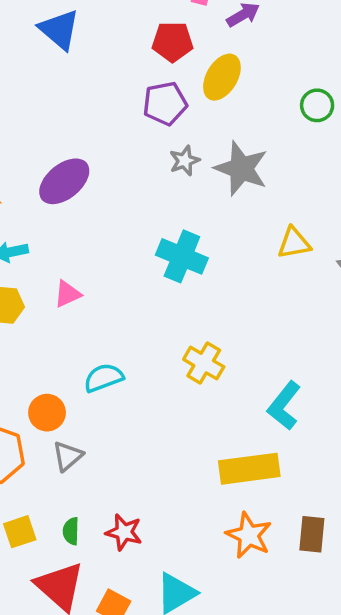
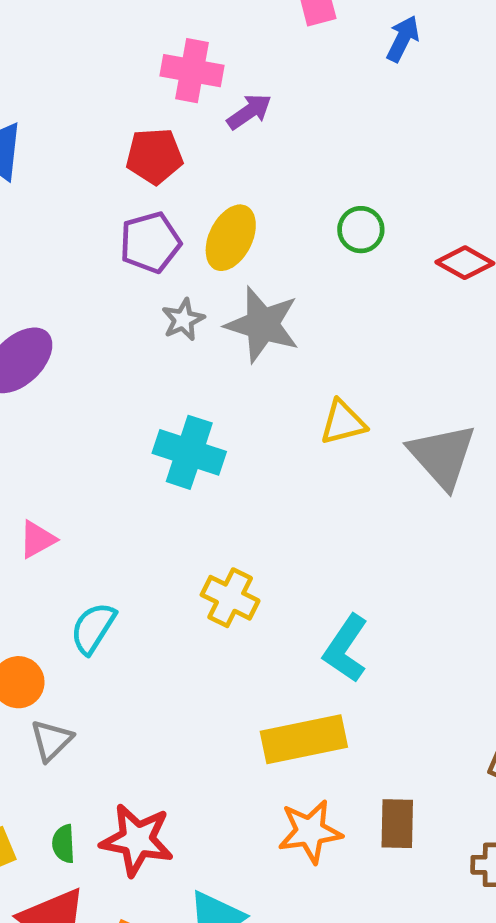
yellow ellipse: (222, 77) -> (231, 238), moved
pink triangle: (67, 294) -> (37, 539), moved
cyan semicircle: (104, 378) -> (93, 628), turned -33
red star: (124, 532) -> (137, 840), size x1.4
orange star: (249, 535) -> (310, 831), turned -30

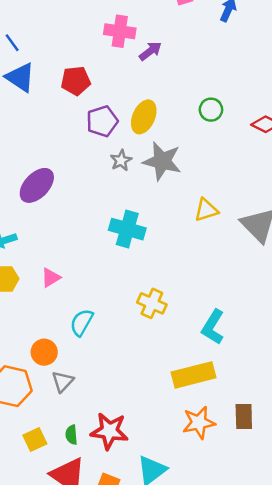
red pentagon: (154, 156) -> (76, 81), moved

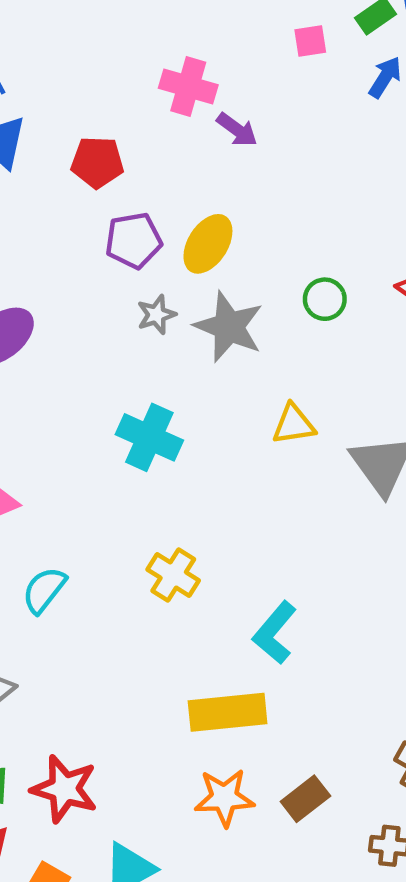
purple arrow: (150, 51) -> (237, 130), turned 65
green circle: (211, 110) -> (325, 299), moved
brown rectangle: (244, 416) -> (305, 799), turned 45

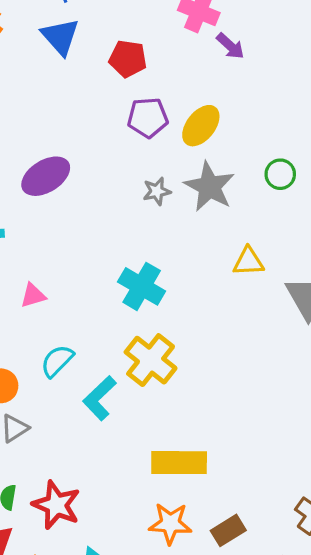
gray star: (156, 315) -> (157, 191), moved
cyan cross: (149, 437) -> (142, 286), moved
yellow cross: (173, 575) -> (151, 360), size x1.4
cyan L-shape: (275, 633) -> (100, 398), moved

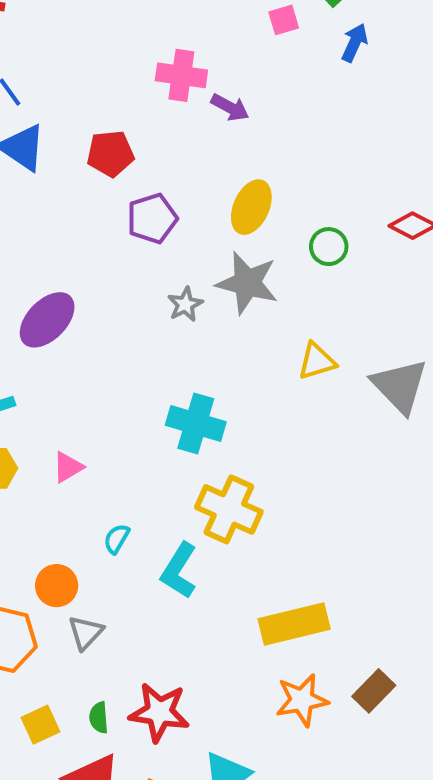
yellow ellipse: (201, 126) -> (251, 207), moved
cyan semicircle: (57, 361) -> (117, 539), size x0.7

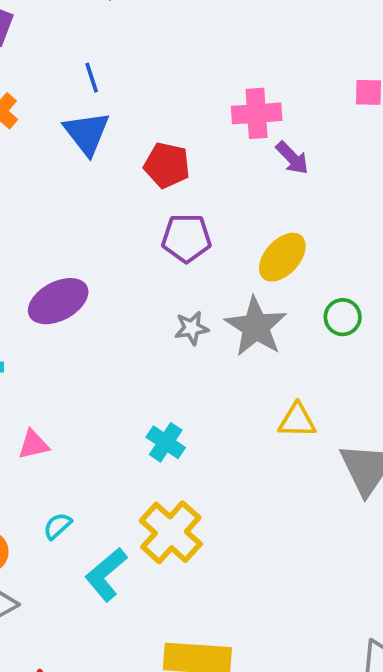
pink cross: (181, 75) -> (257, 113), turned -30
cyan cross: (196, 424) -> (166, 442), size x0.7

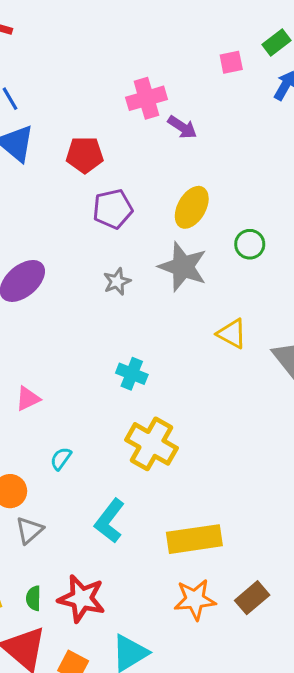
gray star: (192, 328) -> (117, 282), moved
yellow triangle: (297, 420) -> (232, 334), turned 40
cyan L-shape: (106, 574) -> (110, 521), moved

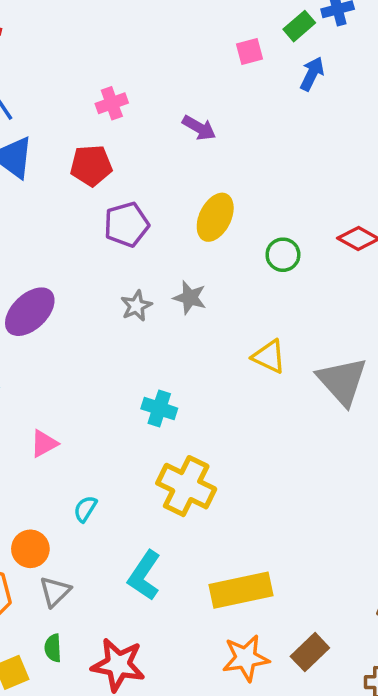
pink cross: (146, 98) -> (112, 103), moved, size x0.7
gray star: (183, 267) -> (190, 298), moved, size x0.6
green semicircle: (33, 598) -> (53, 648), moved

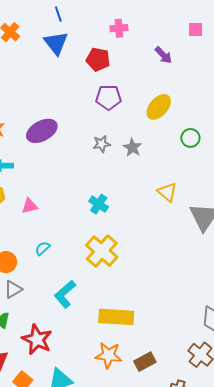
pink square: (250, 51) -> (196, 30), moved

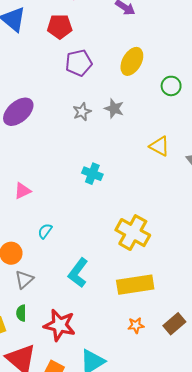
yellow cross: (102, 251) -> (133, 233), moved
orange star: (108, 355) -> (136, 325), size x0.6

